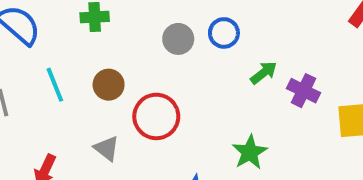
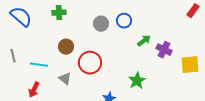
cyan line: (55, 85) -> (39, 65), moved, turned -60

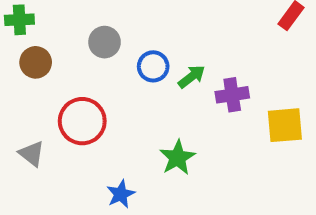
blue circle: (124, 21) -> (153, 66), moved
brown circle: (66, 47) -> (36, 62), moved
purple cross: (164, 50) -> (232, 95), turned -35

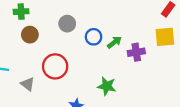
yellow square: (285, 125) -> (165, 37), moved
green star: (177, 158) -> (107, 86), turned -30

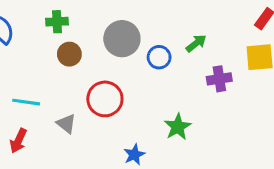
gray circle: (67, 24) -> (122, 39), size x1.5
green arrow: (114, 42) -> (196, 43), moved
green star: (107, 86) -> (178, 127), turned 30

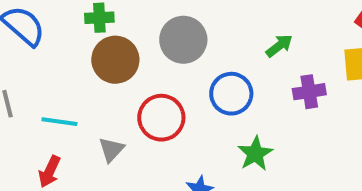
brown circle: (69, 54) -> (115, 60), size x1.5
blue circle: (159, 57) -> (231, 94), moved, size x1.4
gray triangle: (66, 124) -> (111, 150), turned 35

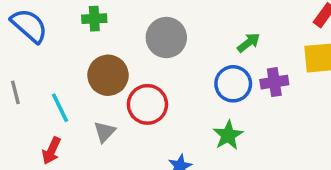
brown circle: (115, 60) -> (108, 75), moved
blue circle: (231, 94) -> (233, 84), moved
cyan line: (59, 122) -> (60, 108), turned 56

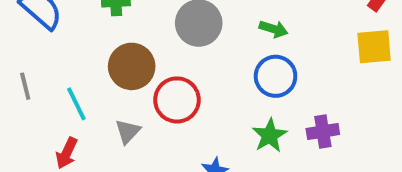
green arrow: (249, 43) -> (274, 29), moved, turned 55
purple cross: (274, 82) -> (323, 131), moved

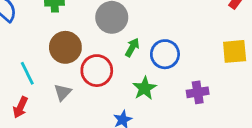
green arrow: (274, 29) -> (132, 47), moved, turned -78
yellow square: (374, 47) -> (235, 51), moved
green star: (270, 135) -> (144, 88), moved

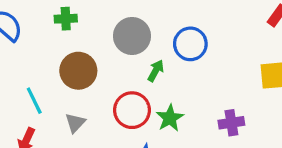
blue circle: (165, 54) -> (190, 44), moved
red circle: (97, 71) -> (132, 110), moved

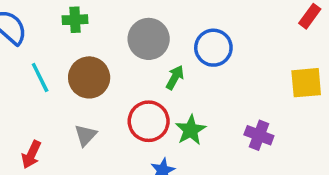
cyan line: (34, 101) -> (40, 77), moved
purple cross: (231, 123) -> (259, 135), turned 30

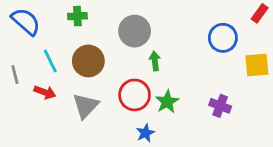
blue circle: (213, 48) -> (223, 38), moved
green arrow: (175, 77) -> (155, 61), turned -36
gray triangle: (86, 135) -> (86, 106), size x1.5
red arrow: (31, 155) -> (45, 92), moved, turned -95

